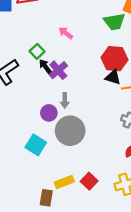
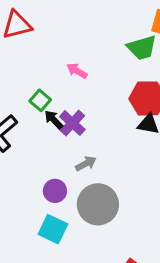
gray arrow: (65, 100) -> (86, 164), turned -112
purple circle: (49, 113) -> (55, 191), moved

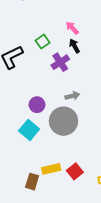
black arrow: (54, 120) -> (75, 46), moved
gray arrow: (86, 164) -> (72, 96), moved

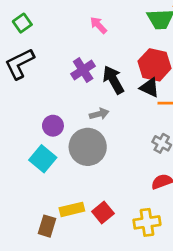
green square: (43, 42) -> (22, 23), moved
black arrow: (75, 46) -> (113, 80), moved, size x1.5

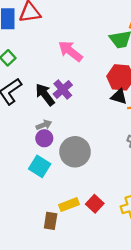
pink arrow: (98, 25) -> (70, 51), size x1.6
black arrow: (113, 80) -> (45, 95), moved
gray arrow: (99, 114) -> (44, 125), moved

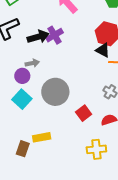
black arrow: (45, 95) -> (38, 37), turned 100
purple circle: (44, 138) -> (22, 76), moved
red square: (95, 204) -> (84, 113), moved

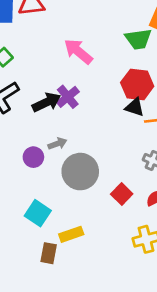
gray arrow: (32, 63) -> (57, 144), moved
cyan square: (22, 99) -> (38, 213), moved

